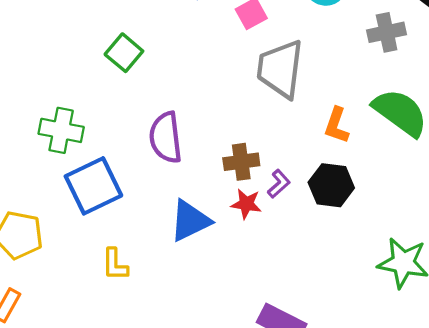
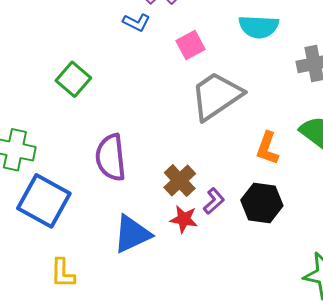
gray trapezoid: (280, 69) -> (216, 96), turned 48
brown cross: (241, 162) -> (180, 181), turned -36
blue square: (93, 186) -> (44, 201), turned -36

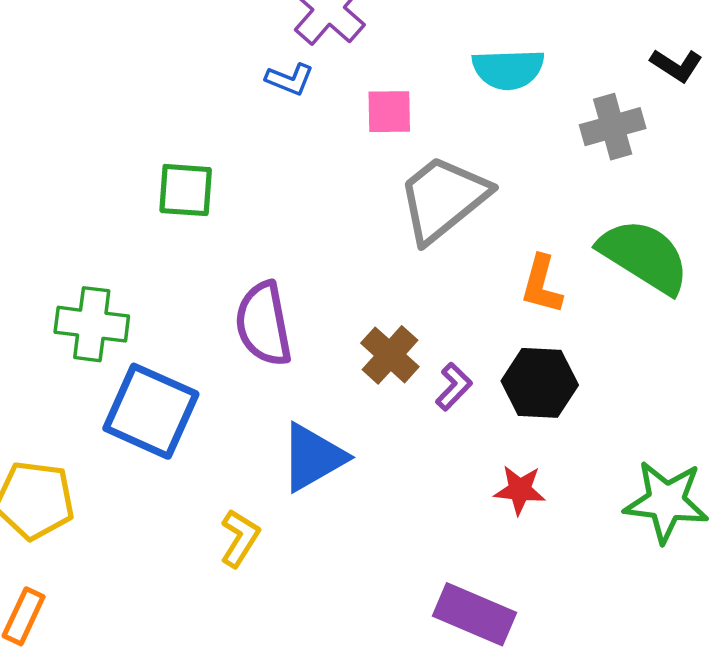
pink square: (190, 45) -> (389, 112), turned 32
green square: (73, 79) -> (186, 190), turned -32
red star: (184, 219) -> (520, 490), moved
yellow L-shape: (63, 273) -> (240, 538), moved, turned -144

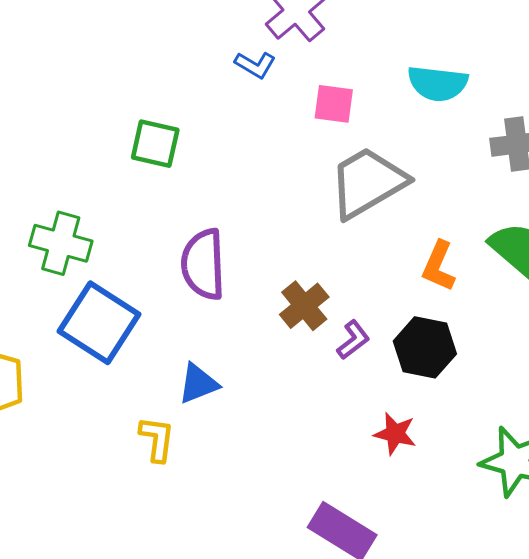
blue triangle: (313, 457) -> (198, 384), moved, size x0.7
yellow L-shape: (240, 538) -> (157, 439), turned -33

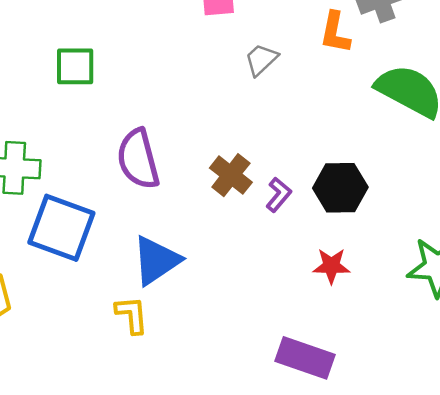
gray trapezoid: (368, 183) -> (261, 60), size x0.5
orange L-shape: (439, 266) -> (335, 33), moved
blue triangle: (198, 384) -> (156, 260), size x1.4

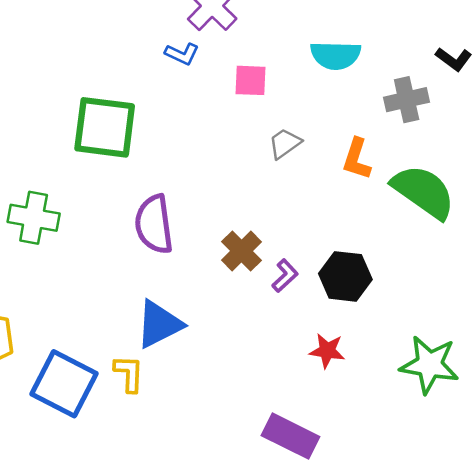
orange L-shape: (335, 33) -> (357, 159), moved
green square: (75, 66) -> (105, 127), size x1.6
blue square: (61, 228) -> (64, 384), moved

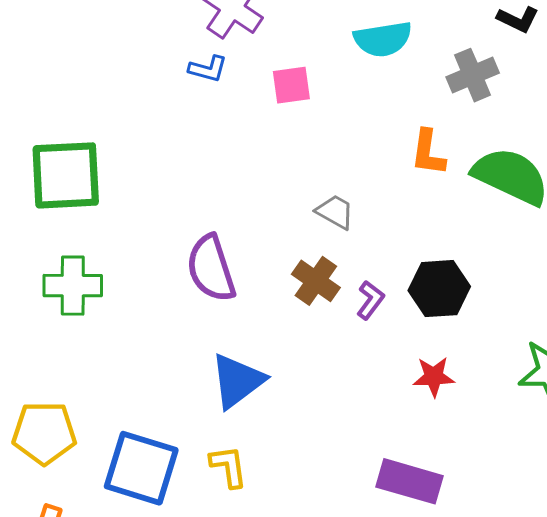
green square: (105, 127) -> (66, 175), moved
gray trapezoid: (285, 143) -> (335, 212), moved, turned 75
yellow L-shape: (129, 374) -> (229, 466), moved

